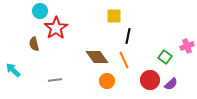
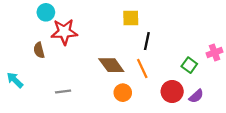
red star: (56, 28) -> (64, 32), turned 30

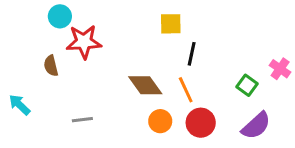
pink cross: (215, 52) -> (280, 69), turned -35
red circle: (172, 91) -> (201, 123), moved
purple semicircle: (196, 96) -> (256, 126), size x1.5

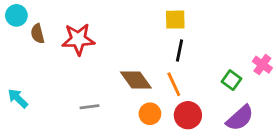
cyan circle: (60, 16) -> (16, 15), moved
yellow square: (171, 24) -> (175, 20), moved
brown semicircle: (51, 66) -> (37, 34), moved
gray line: (82, 120) -> (90, 107), moved

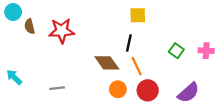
black line: (179, 51) -> (129, 43), moved
pink cross: (262, 65) -> (206, 51), turned -32
green square: (231, 80) -> (176, 51), moved
gray line: (90, 107) -> (57, 88), moved

